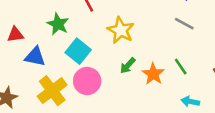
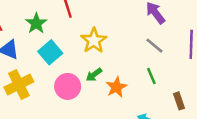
green line: (181, 67) -> (151, 76), moved
pink circle: (87, 81) -> (68, 86), moved

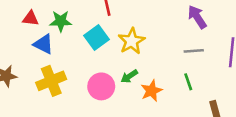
green star: (36, 23) -> (61, 21), moved, turned 30
gray line: (154, 46) -> (194, 51), turned -48
cyan square: (50, 52) -> (96, 38), moved

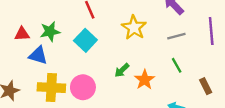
yellow star: (132, 41) -> (134, 28), moved
yellow cross: (51, 81) -> (51, 88), turned 36
pink circle: (101, 86) -> (83, 87), moved

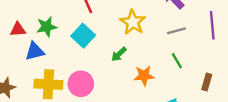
blue triangle: (38, 55) -> (35, 51), turned -30
green arrow: (122, 70) -> (119, 54), moved
orange star: (145, 80) -> (144, 76), turned 30
brown rectangle: (206, 86) -> (207, 82), turned 42

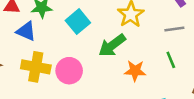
blue triangle: (35, 51) -> (26, 31), turned 30
green arrow: (119, 54) -> (112, 45), size x1.6

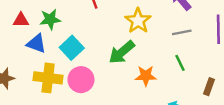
cyan square: (78, 22) -> (72, 48), moved

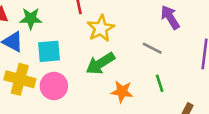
yellow star: (138, 21) -> (101, 28), moved
gray line: (182, 32) -> (152, 48), moved, turned 30
cyan square: (72, 48) -> (49, 51), turned 30

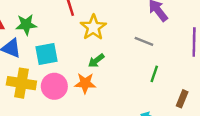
green arrow: (100, 63) -> (96, 61), size x0.6
green line: (160, 83) -> (154, 74), turned 42
orange star: (122, 92) -> (85, 83), moved

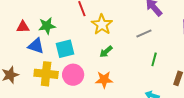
gray line: (144, 41) -> (144, 33), turned -42
orange star: (85, 83) -> (104, 80), moved

